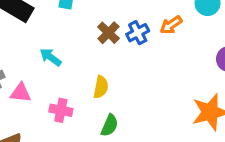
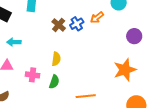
cyan arrow: (51, 57) -> (14, 42), moved, turned -32
green semicircle: (110, 125) -> (54, 82), moved

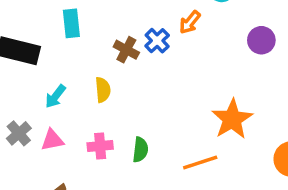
cyan arrow: (14, 42) -> (55, 96), turned -40
yellow semicircle: (56, 59) -> (103, 90), moved
orange star: (125, 70) -> (232, 119), moved

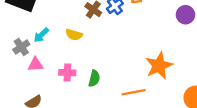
yellow semicircle: (103, 90) -> (74, 35), turned 105
gray cross: (19, 133) -> (21, 47), moved

